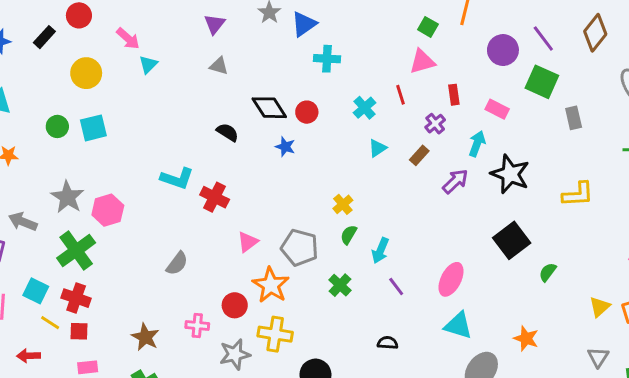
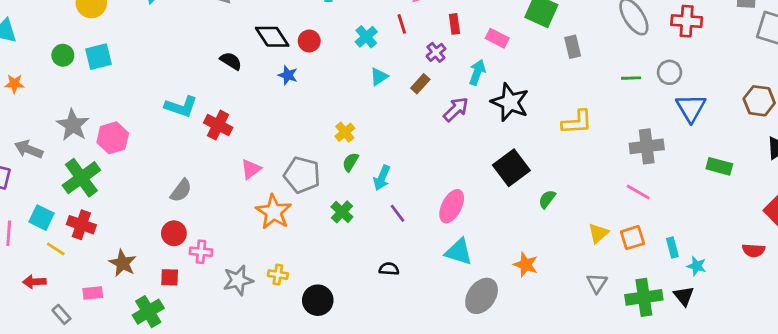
red circle: (235, 305) -> (174, 233), moved
red square: (79, 331) -> (170, 277), moved
yellow cross: (275, 334) -> (278, 275), moved, size x0.6
brown star: (145, 337) -> (123, 263), moved

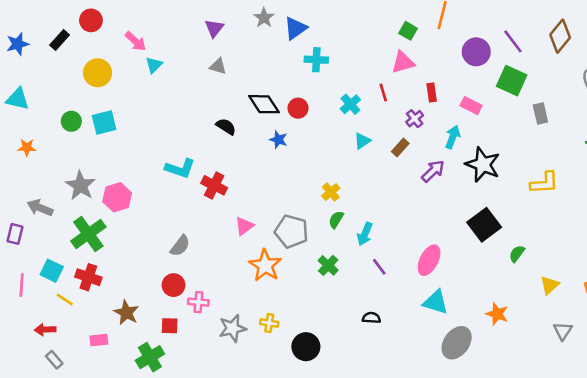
yellow triangle: (598, 233) -> (550, 285), moved
gray rectangle: (61, 314) -> (54, 360), moved

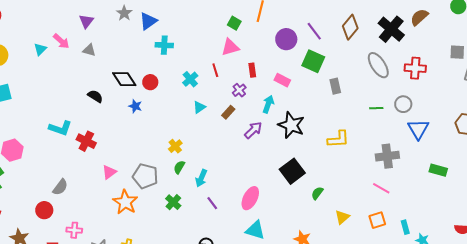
pink arrow: (136, 41) -> (61, 41), moved
red circle: (174, 285) -> (44, 210), moved

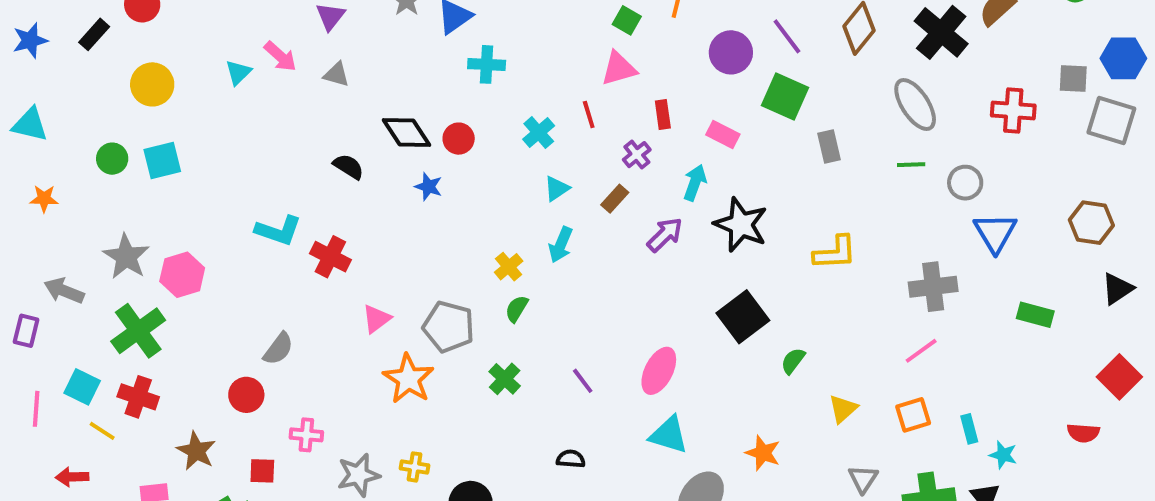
red cross: (415, 68) -> (1013, 110), moved
green line: (376, 108) -> (911, 165), moved
cyan arrow: (201, 178) -> (561, 245), moved
pink line: (381, 188) -> (921, 351), turned -66

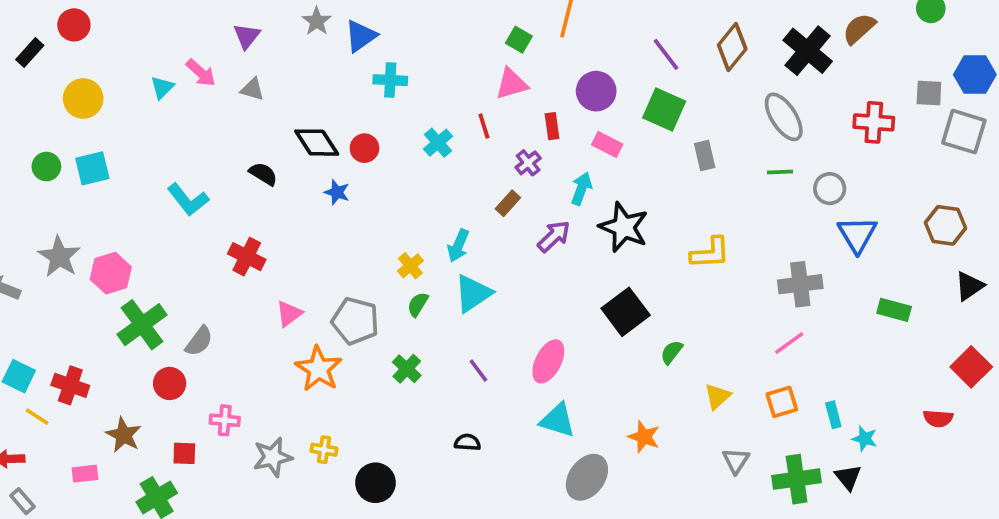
purple circle: (731, 52) -> (596, 91), moved
cyan triangle: (557, 189) -> (473, 293), moved, size x1.6
cyan L-shape: (278, 231) -> (188, 200), moved, turned 33
green cross: (138, 331) -> (142, 325), moved

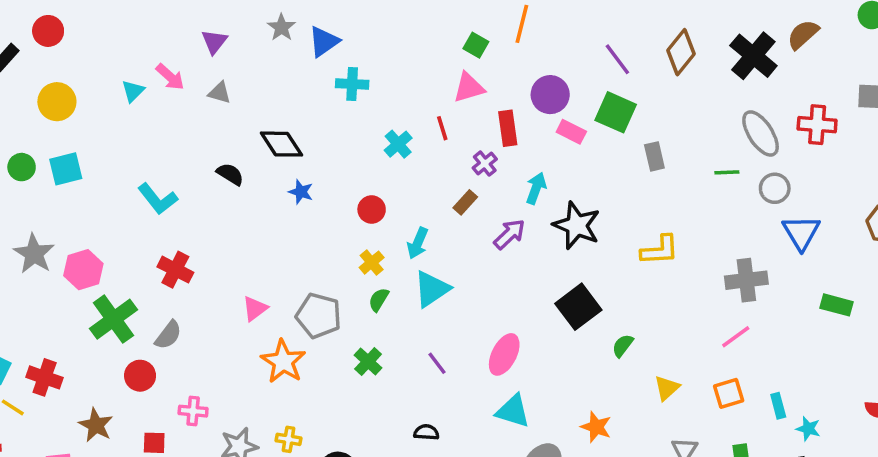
gray ellipse: (784, 117) -> (761, 133), moved
red rectangle: (552, 126) -> (508, 128), size x1.4
pink rectangle: (607, 144) -> (571, 132), moved
red circle: (364, 148) -> (372, 209), moved
red cross: (247, 257) -> (175, 270), moved

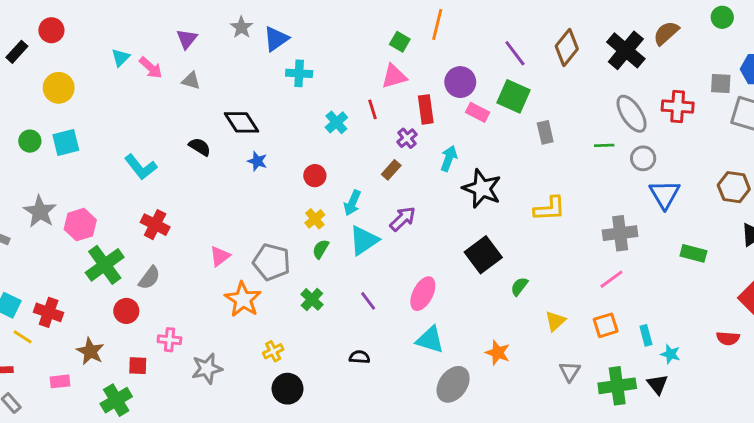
cyan triangle: (133, 91) -> (121, 58), moved
purple arrow: (509, 234) -> (403, 219), moved
yellow cross: (289, 439) -> (273, 351), moved, turned -36

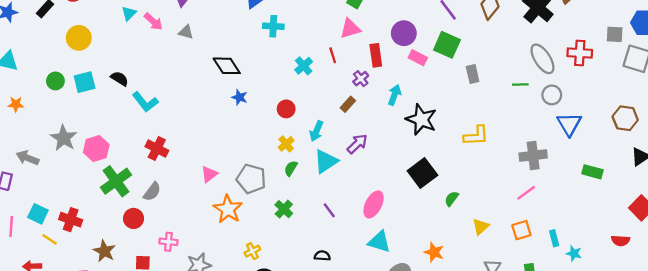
black semicircle: (200, 147) -> (120, 79), moved

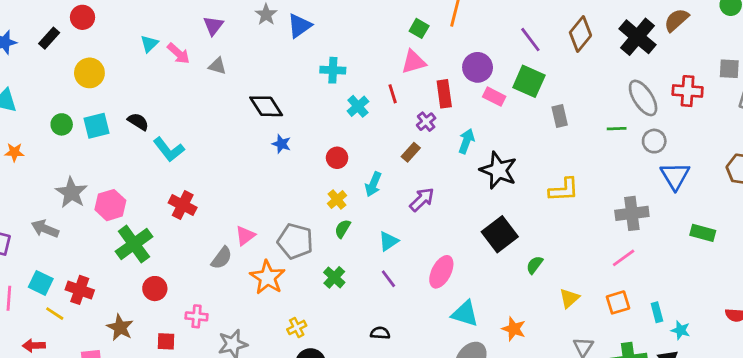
cyan cross: (273, 26) -> (333, 70), moved
gray arrow: (27, 158) -> (45, 229), moved
cyan triangle: (326, 161) -> (388, 241), moved, size x0.7
gray semicircle: (152, 192) -> (222, 258), moved
cyan triangle: (379, 242) -> (465, 314), moved

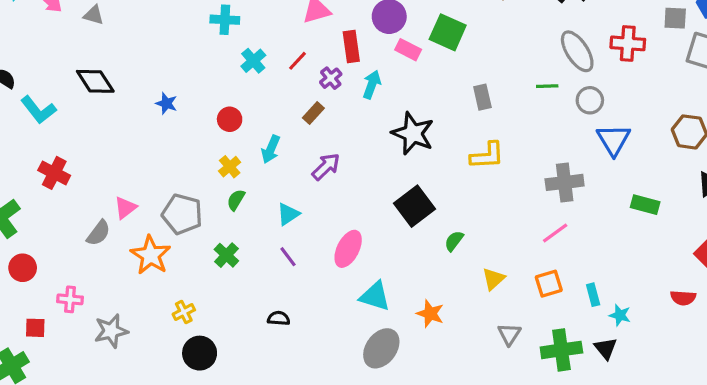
red line: (393, 94) -> (298, 61), moved, turned 60
black diamond: (266, 106) -> (95, 81), moved
gray rectangle: (560, 116) -> (482, 97), moved
cyan arrow: (466, 141) -> (372, 84), moved

